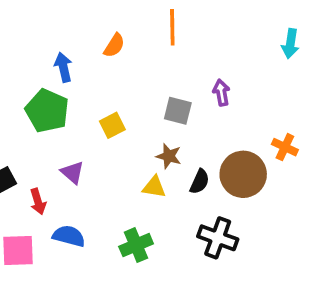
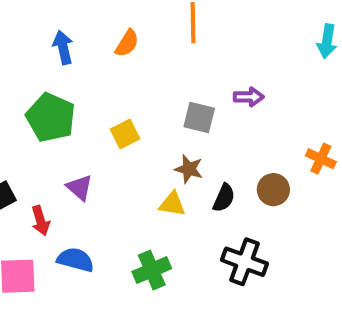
blue arrow: (63, 67) -> (63, 47), moved
purple arrow: (221, 93) -> (249, 97), turned 100
brown circle: (243, 174) -> (273, 190), size x0.6

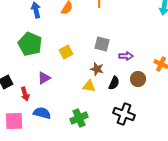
purple arrow: (249, 97) -> (126, 56), moved
purple triangle: (80, 188) -> (44, 78), turned 48

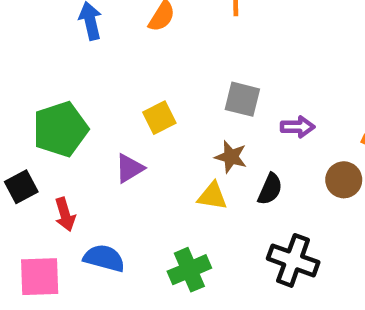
green pentagon: (30, 44) -> (60, 129), moved, turned 30
purple triangle: (44, 78) -> (129, 168), moved
brown circle: (138, 79) -> (344, 180), moved

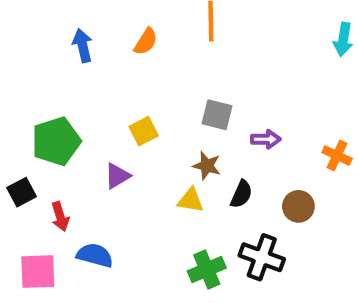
brown circle: (344, 180) -> (298, 206), moved
green cross: (189, 270) -> (207, 269), moved

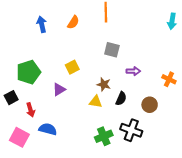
gray square: (217, 115) -> (112, 50), moved
pink square: (38, 272) -> (19, 137), turned 30

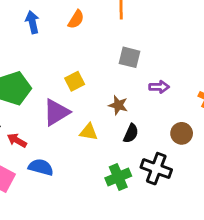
purple triangle: (59, 89) -> (56, 112), size x1.5
black semicircle: (121, 99) -> (131, 133), moved
yellow triangle: (96, 102) -> (89, 132), moved
red arrow: (31, 110) -> (17, 140), turned 136

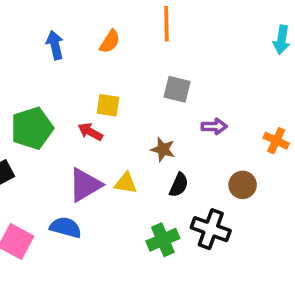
yellow square: (75, 81) -> (108, 105), moved, turned 36
purple triangle: (56, 112) -> (85, 185), moved
red arrow: (17, 140) -> (90, 132), moved

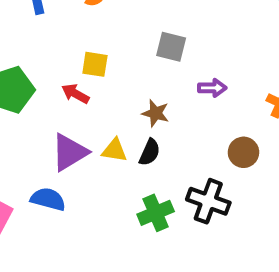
black semicircle: (179, 185) -> (150, 152), moved

